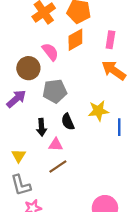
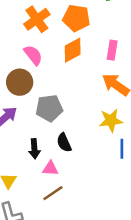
pink semicircle: (50, 52) -> (33, 55), moved
yellow star: (98, 111) -> (111, 120), moved

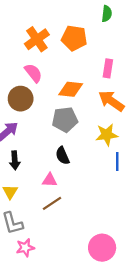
orange diamond: (73, 50) -> (71, 89), moved, turned 35
gray pentagon: (49, 108) -> (65, 120), moved
black arrow: (34, 149) -> (15, 160), moved

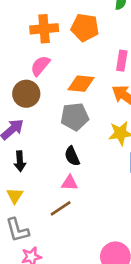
orange cross: (37, 39) -> (44, 29), turned 30
pink semicircle: (33, 73) -> (40, 66), turned -102
pink triangle: (50, 180) -> (70, 183), moved

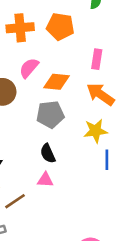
pink semicircle: (40, 66) -> (29, 68), moved
brown line: (61, 208) -> (15, 201), moved

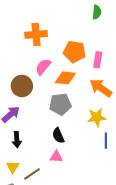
orange pentagon: (60, 26) -> (74, 52), moved

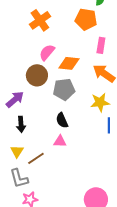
orange cross: (36, 34) -> (40, 20), turned -30
orange pentagon: (74, 52) -> (86, 19), moved
brown circle: (22, 86) -> (37, 75), moved

